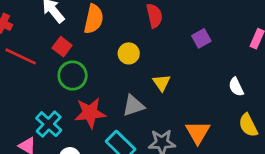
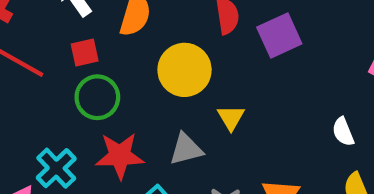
purple square: (201, 38) -> (279, 36), moved, size x1.5
red square: (62, 47) -> (85, 53), turned 36
yellow circle: (129, 53) -> (185, 70), size x1.6

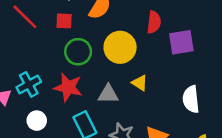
green circle: (97, 97) -> (78, 52), moved
yellow triangle: (231, 118) -> (140, 83), turned -42
white semicircle: (343, 132) -> (191, 99), moved, size x1.5

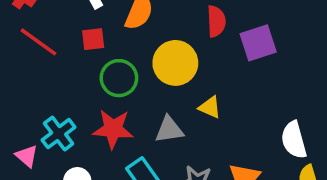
white semicircle: (191, 99) -> (294, 140), moved

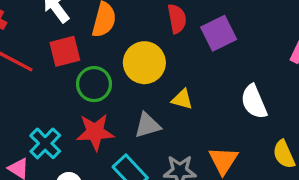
red square: (93, 39) -> (65, 51), size x1.4
white semicircle: (294, 140) -> (254, 102), moved

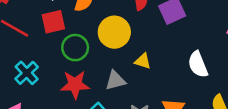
cyan cross: (45, 143) -> (27, 73), moved

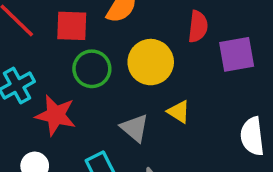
gray triangle: (115, 80) -> (135, 128), turned 40
red star: (75, 85) -> (56, 115), moved

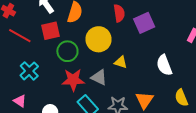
red star: (56, 115) -> (73, 80), moved

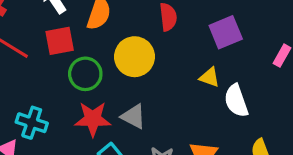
purple square: (144, 23) -> (226, 32), moved
yellow triangle: (121, 62) -> (210, 77), moved
cyan cross: (29, 71) -> (32, 123), moved, turned -30

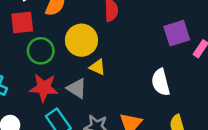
purple square: (226, 32) -> (177, 33), moved
yellow triangle: (210, 77) -> (97, 67), moved

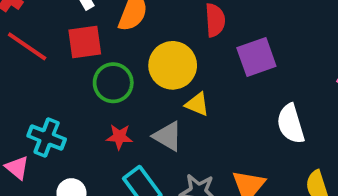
purple square: (177, 33) -> (256, 57), moved
red star: (44, 88) -> (119, 137), size x0.6

